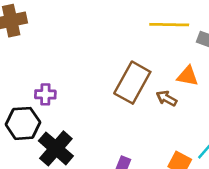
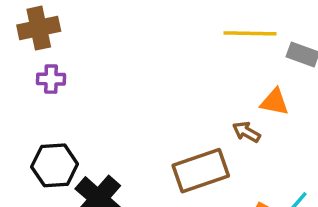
brown rectangle: (132, 83) -> (201, 171), moved, turned 42
purple cross: (45, 94) -> (51, 79), moved

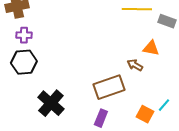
black hexagon: (55, 165) -> (24, 62), moved

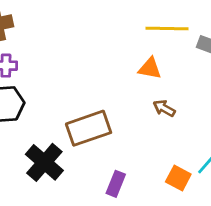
orange triangle: (151, 48) -> (150, 68), moved
brown rectangle: (109, 87) -> (89, 128), moved

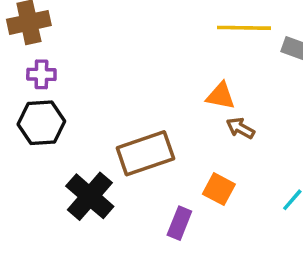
orange triangle: (150, 68) -> (221, 96), moved
orange square: (178, 178) -> (219, 189), moved

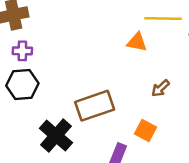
orange triangle: (221, 96) -> (137, 42), moved
brown arrow: (240, 128) -> (161, 88), turned -72

